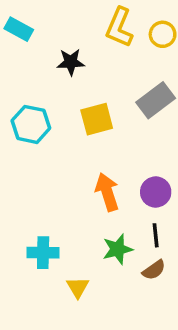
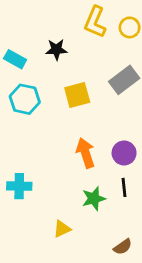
cyan rectangle: (19, 29) -> (15, 59), moved
cyan cross: (43, 253) -> (19, 186), moved
brown semicircle: (154, 270) -> (123, 247), moved
yellow triangle: (78, 287) -> (62, 229), turned 36

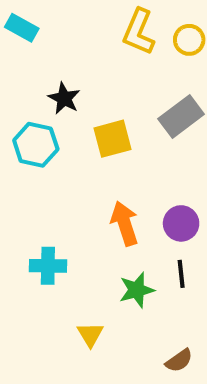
black star: (56, 50) -> (64, 98), moved, turned 30
cyan rectangle: (15, 59) -> (22, 28), moved
cyan cross: (19, 186) -> (48, 266), moved
yellow triangle: (62, 229) -> (90, 334), turned -36

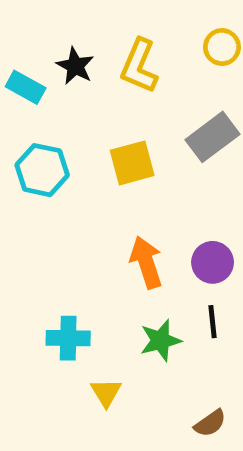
cyan rectangle: (22, 28) -> (26, 87), moved
yellow L-shape: (139, 32) -> (139, 66), moved
black star: (64, 98) -> (75, 66), moved
cyan cross: (48, 266) -> (68, 338), moved

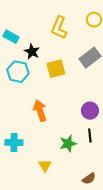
black star: (75, 66) -> (32, 52), moved
orange arrow: (146, 262) -> (40, 111), moved
cyan cross: (68, 338) -> (14, 143), moved

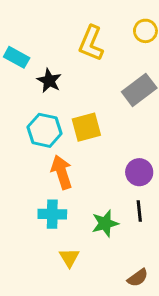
yellow square: (56, 69) -> (86, 127), moved
cyan hexagon: (18, 72) -> (45, 130), moved
cyan cross: (14, 143) -> (52, 214), moved

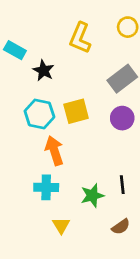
purple circle: (139, 172) -> (122, 118), moved
brown semicircle: (138, 278) -> (121, 227), moved

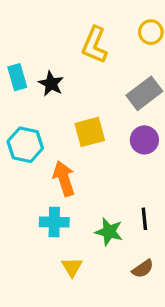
cyan rectangle: (15, 50) -> (17, 77), moved, turned 45
cyan hexagon: (39, 114) -> (25, 145), moved
green star: (92, 195) -> (109, 232), turned 30

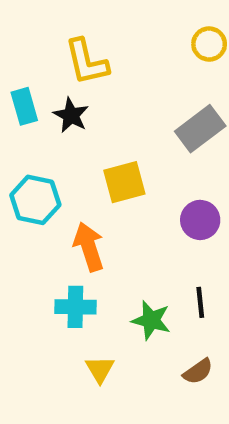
yellow L-shape: (95, 45) -> (87, 62), moved, turned -36
purple circle: (144, 140) -> (200, 220), moved

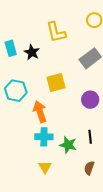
yellow L-shape: (87, 62) -> (56, 32), moved
cyan cross: (75, 307) -> (44, 137), moved
brown semicircle: (198, 371) -> (89, 168), turned 144

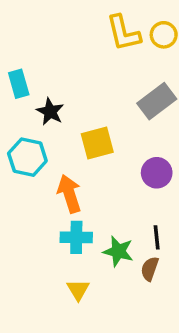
yellow L-shape: (56, 32) -> (123, 33), moved
black star: (32, 52) -> (50, 112), moved
brown semicircle: (89, 168) -> (150, 269), moved

